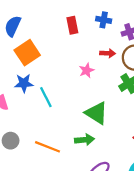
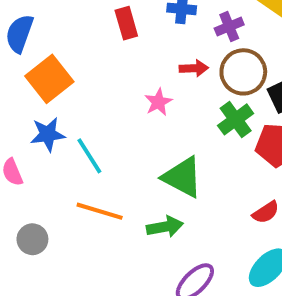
orange line: (48, 147) -> (100, 211), moved

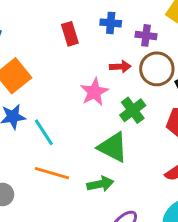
purple cross: (229, 27) -> (146, 35), turned 30
pink star: (158, 102) -> (94, 92), size x1.4
green cross: (236, 119) -> (133, 110), moved

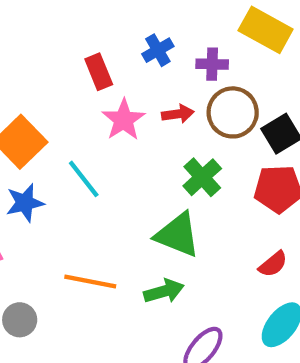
blue cross: (111, 23) -> (158, 50), turned -30
pink star: (94, 92) -> (124, 120), moved
cyan line: (44, 132) -> (84, 179), moved

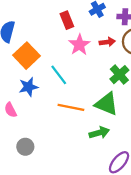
orange line: (90, 281) -> (71, 107), moved

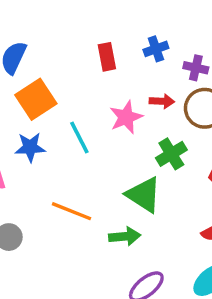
pink star: (79, 45) -> (126, 117), moved
orange line: (71, 107) -> (71, 211), moved

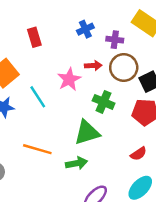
red rectangle: (107, 57) -> (34, 37), moved
green cross: (171, 154) -> (104, 102), turned -30
green triangle: (144, 195) -> (87, 133), turned -44

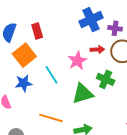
blue cross: (85, 29) -> (91, 20), size x1.6
red rectangle: (34, 37) -> (37, 31), moved
green triangle: (87, 133) -> (83, 94), moved

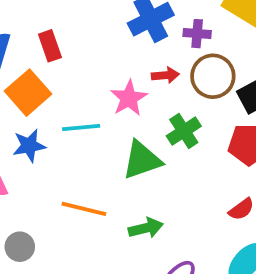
cyan line: (52, 75) -> (81, 127), turned -60
green cross: (106, 79) -> (184, 131), turned 36

